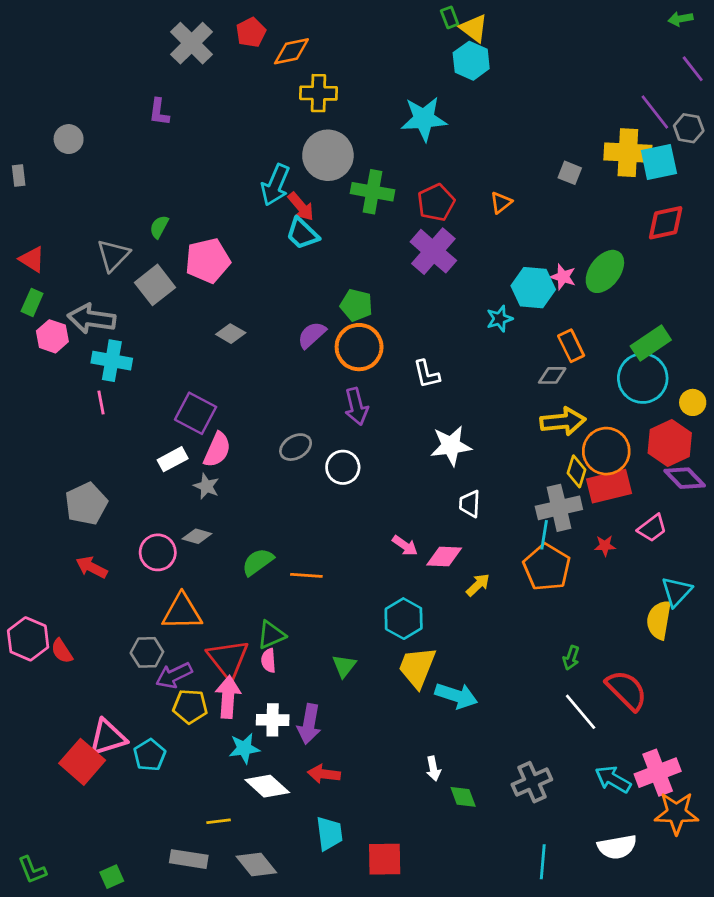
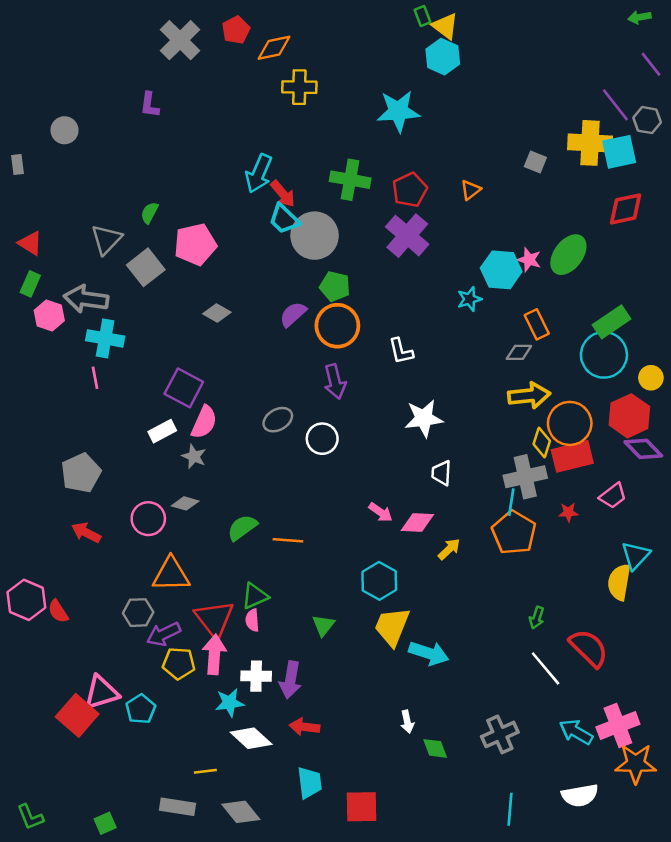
gray circle: (328, 155) -> (315, 236), moved

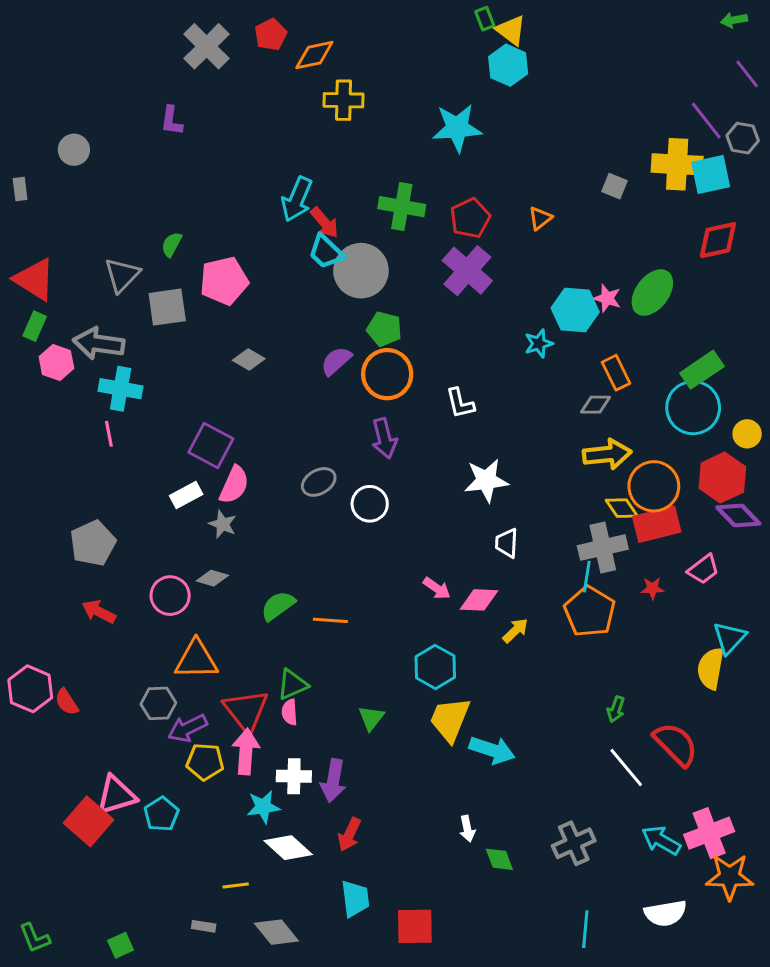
red triangle: (30, 243) -> (35, 279), size x1.5
gray square: (146, 267) -> (167, 307), turned 30
yellow diamond: (542, 442) -> (622, 508), turned -52
red arrow: (304, 727) -> (349, 835), turned -72
gray rectangle: (177, 807) -> (204, 926), size x0.6

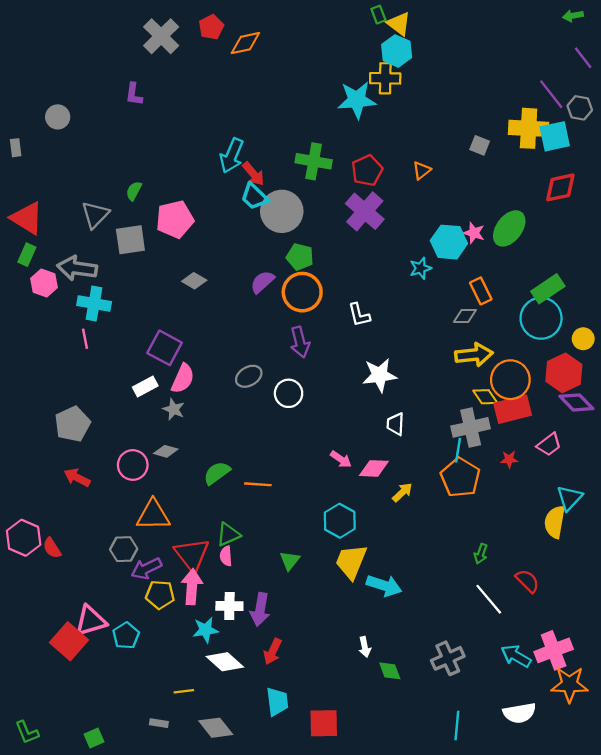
yellow cross: (343, 100) -> (385, 78), moved
red semicircle: (676, 744) -> (527, 581), size x0.7

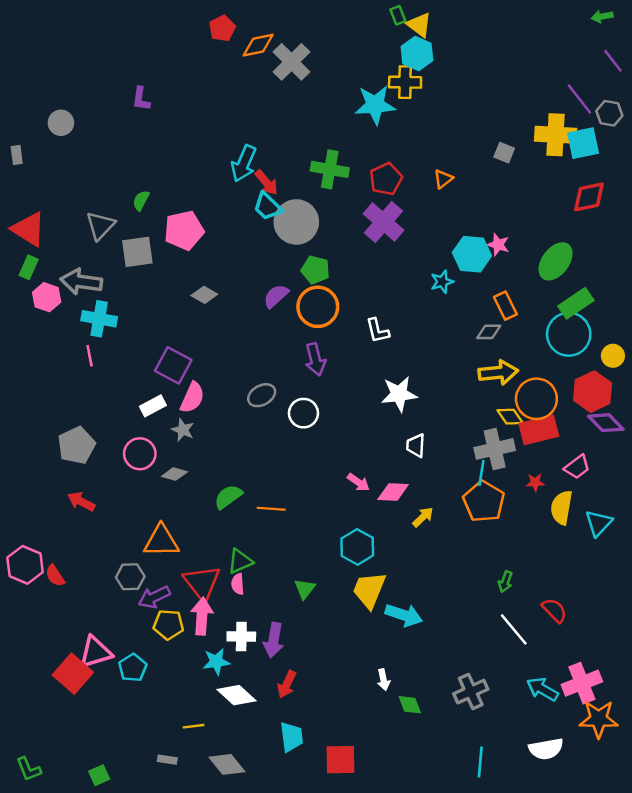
gray cross: (161, 36) -> (292, 62), moved
green ellipse: (509, 228) -> (556, 261), moved
pink circle: (133, 465) -> (140, 454), moved
yellow semicircle: (555, 522) -> (562, 508), moved

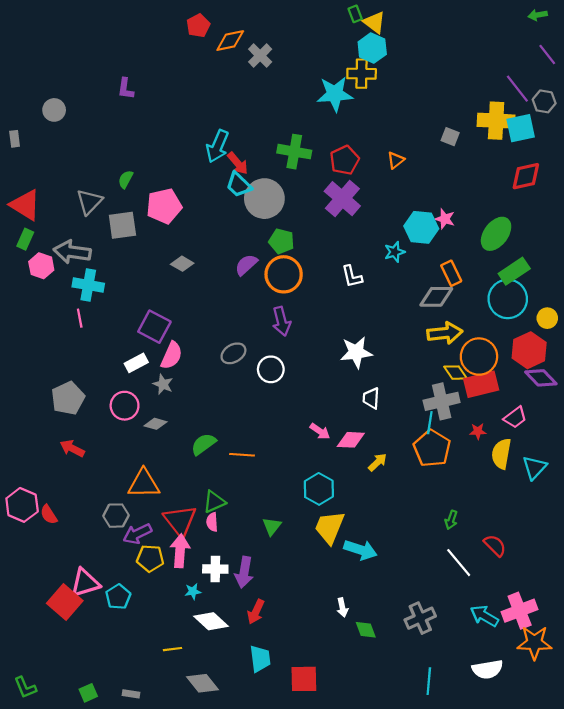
gray cross: (292, 62) -> (260, 56), size x0.7
white L-shape: (378, 331) -> (352, 276), moved
gray diamond: (489, 332) -> (436, 297), size x1.5
cyan star: (216, 662) -> (193, 591), size x0.7
gray rectangle: (167, 760) -> (131, 694), moved

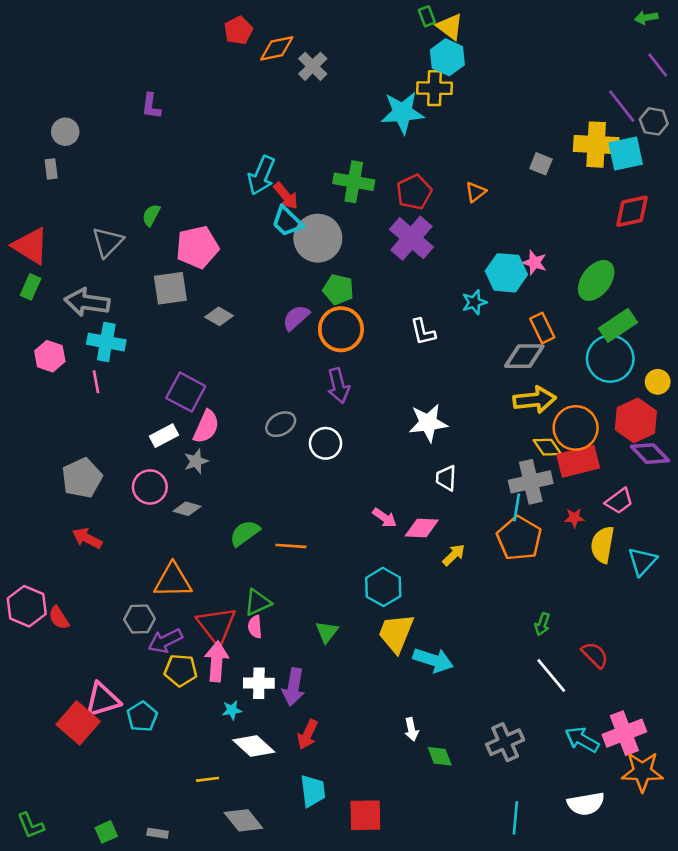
gray rectangle: (15, 139) -> (51, 169), moved
gray square: (122, 225) -> (170, 288), moved
pink hexagon: (41, 266) -> (50, 356), moved
gray star: (163, 384) -> (196, 461), turned 30

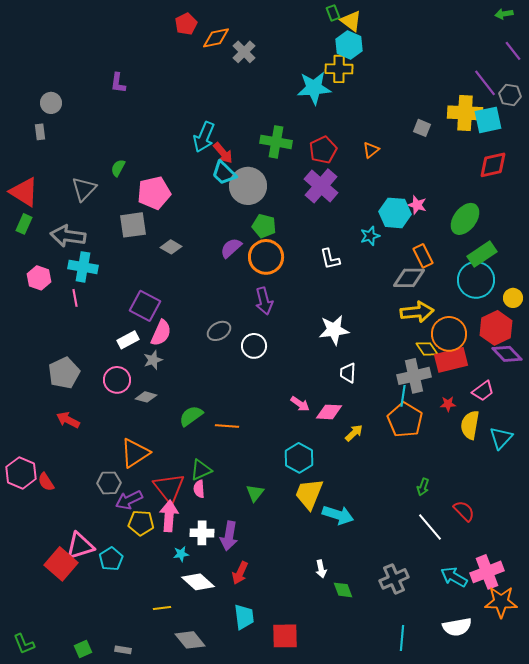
orange triangle: (173, 581) -> (135, 453), turned -32

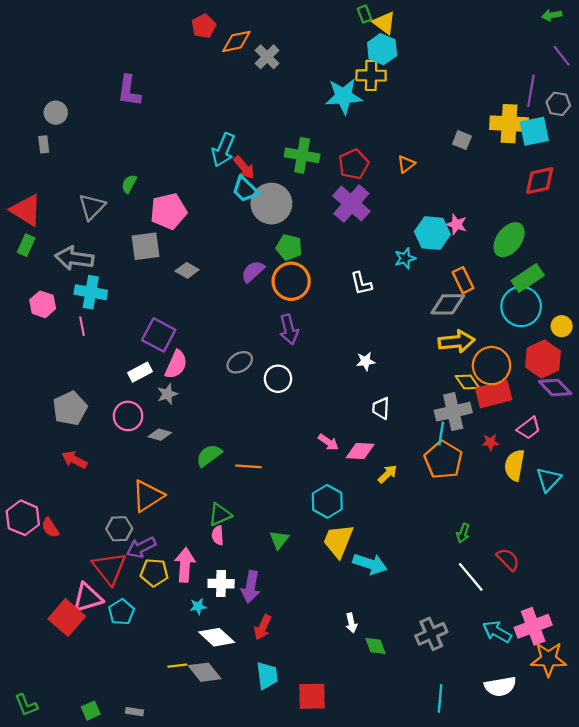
purple L-shape: (118, 83) -> (129, 91), size x1.4
purple line: (485, 83) -> (531, 91), turned 48
white star: (334, 330) -> (366, 361), size x0.6
red triangle: (169, 488) -> (109, 568), moved
gray diamond: (190, 640) -> (205, 672), moved

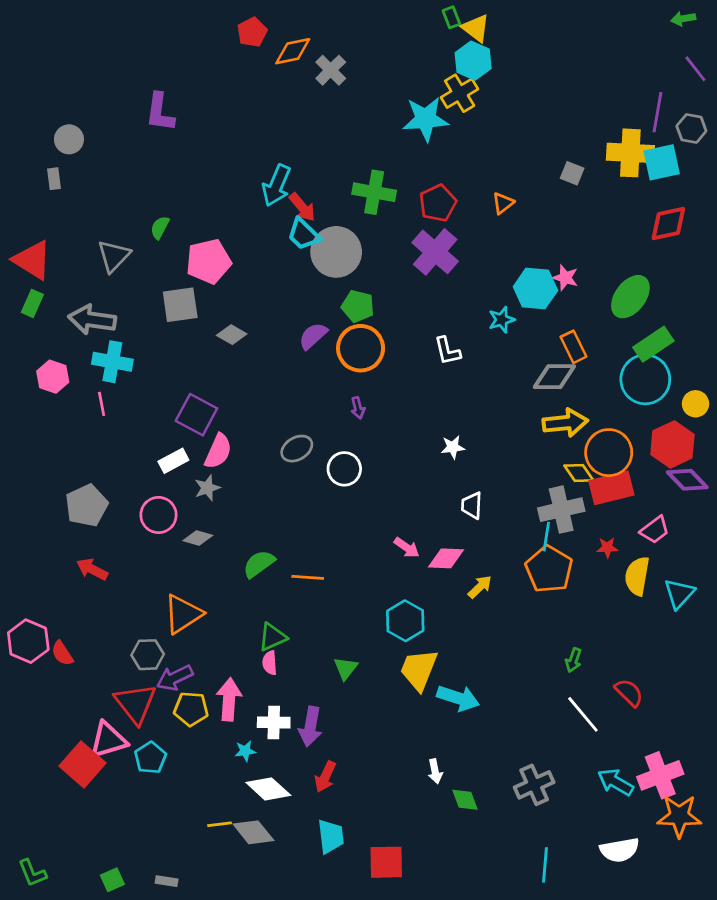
yellow cross: (371, 75) -> (460, 93), turned -32
purple arrow: (289, 329) -> (358, 408), size x0.6

